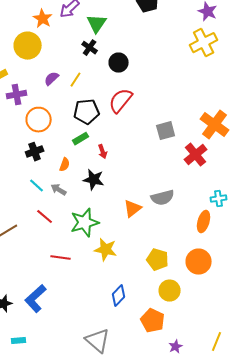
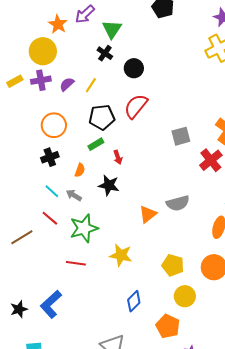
purple cross: (17, 95) -> (41, 80), moved
red line: (45, 217) -> (50, 218), moved
green star: (85, 223) -> (84, 228), moved

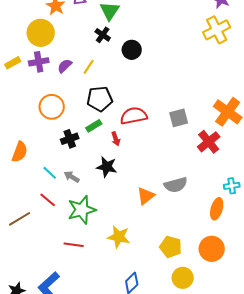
red semicircle: (136, 106) -> (134, 116), moved, turned 40
black cross: (50, 157) -> (70, 139), moved
orange semicircle: (80, 170) -> (20, 152), moved, size x1.5

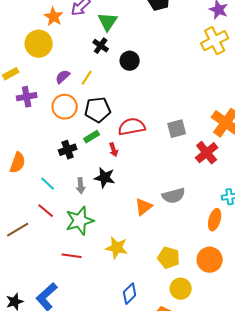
purple cross: (39, 62) -> (27, 97), moved
orange circle: (52, 107) -> (65, 107), moved
gray arrow: (72, 177) -> (81, 186), moved, turned -126

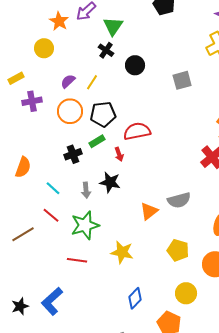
yellow circle: (39, 44) -> (44, 48), size x0.7
gray square: (177, 129) -> (182, 80), moved
yellow pentagon: (169, 258) -> (178, 250), moved

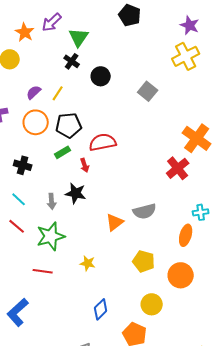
gray square: (182, 80) -> (148, 91), turned -36
black cross: (73, 154) -> (23, 165), moved, turned 36
yellow star: (122, 252) -> (88, 263), size x0.7

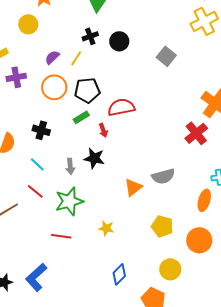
black cross: (72, 61) -> (90, 36), moved, turned 35

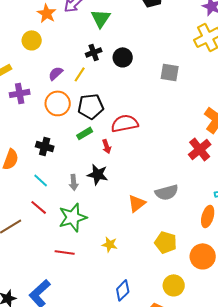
gray square: (166, 56) -> (170, 72), turned -30

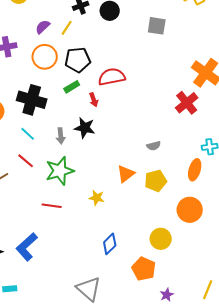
black cross: (45, 146) -> (32, 100), size x1.6
gray semicircle: (167, 192) -> (154, 146), size x0.6
orange triangle: (137, 203) -> (126, 174), moved
yellow pentagon: (166, 242) -> (156, 181), moved, turned -30

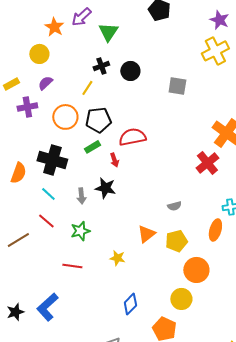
purple semicircle: (43, 27) -> (45, 83), moved
green star: (60, 171) -> (80, 231), size x0.7
orange circle: (190, 210) -> (196, 270), moved

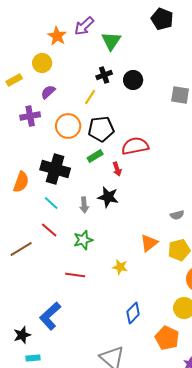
yellow rectangle: (11, 84) -> (14, 80), moved
black star: (15, 312) -> (22, 335), moved

